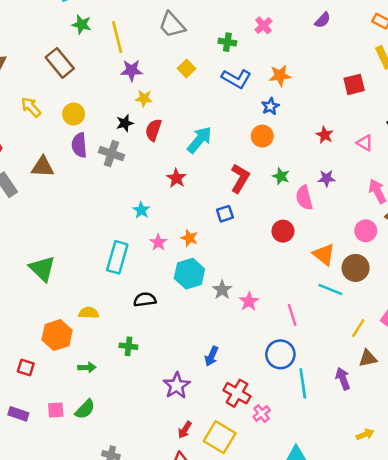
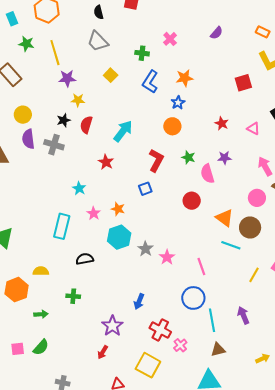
blue L-shape: (236, 79) -> (150, 82), turned 95
brown triangle: (368, 358) -> (218, 350), moved
red arrow: (185, 430) -> (103, 352), moved

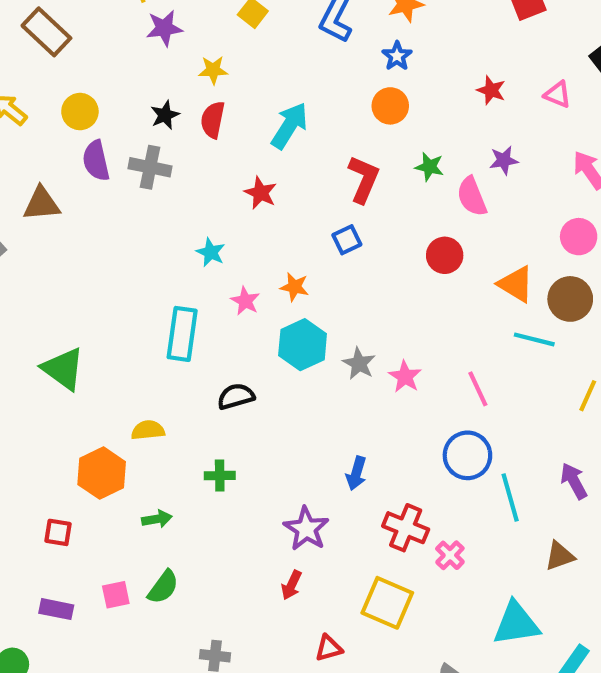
yellow star: (78, 100) -> (213, 70), moved
brown triangle: (218, 350) -> (560, 556), moved

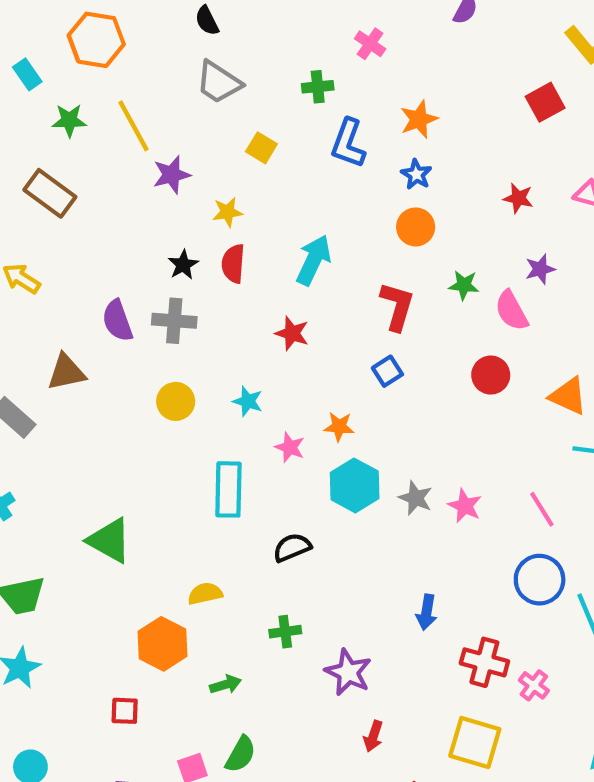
yellow circle: (80, 112) -> (176, 401), moved
purple star: (306, 529) -> (348, 672), moved

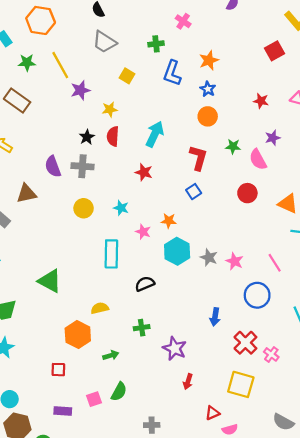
blue circle: (540, 580) -> (257, 295), moved
red cross: (484, 662) -> (245, 343), turned 30

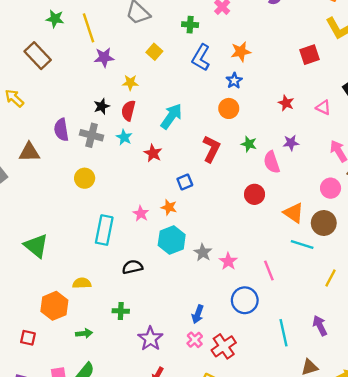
blue square: (194, 192) -> (185, 182), moved
cyan star: (121, 208) -> (124, 137), moved
pink cross: (271, 354) -> (195, 340), moved

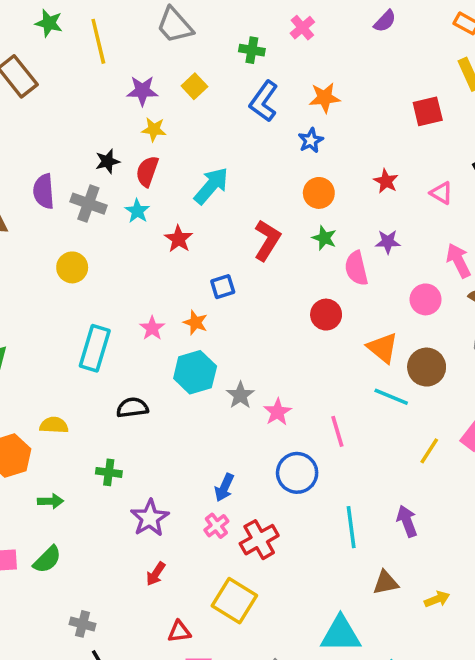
purple star: (104, 57) -> (142, 91), moved
orange circle: (229, 108) -> (319, 193), moved
pink circle: (331, 188) -> (426, 299), moved

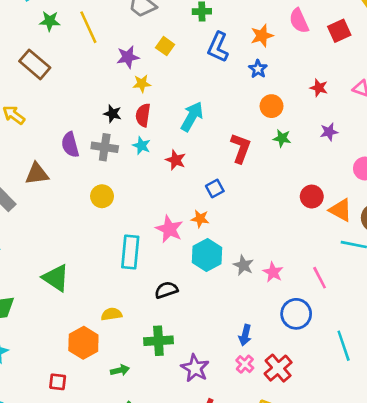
black star: (108, 161) -> (113, 114), turned -30
pink semicircle: (356, 268) -> (299, 21), moved
red circle: (326, 315) -> (312, 197), moved
pink star: (152, 328) -> (169, 229), size x1.5
green cross: (109, 472) -> (158, 341), size x1.5

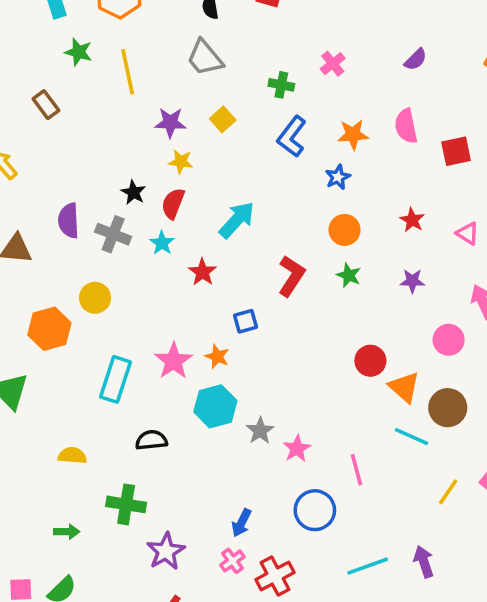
brown rectangle: (35, 64) -> (46, 105), size x0.7
orange hexagon: (83, 343) -> (49, 329), moved
cyan line: (344, 346) -> (368, 566), turned 76

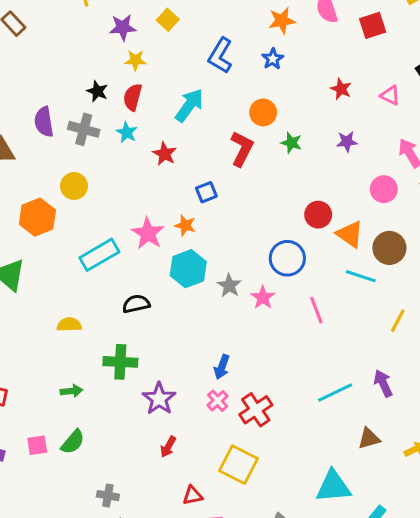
blue L-shape: (292, 136) -> (220, 55), moved
orange circle: (345, 230) -> (263, 112), moved
cyan rectangle: (115, 379) -> (99, 255), turned 48
blue circle: (315, 510) -> (287, 258), moved

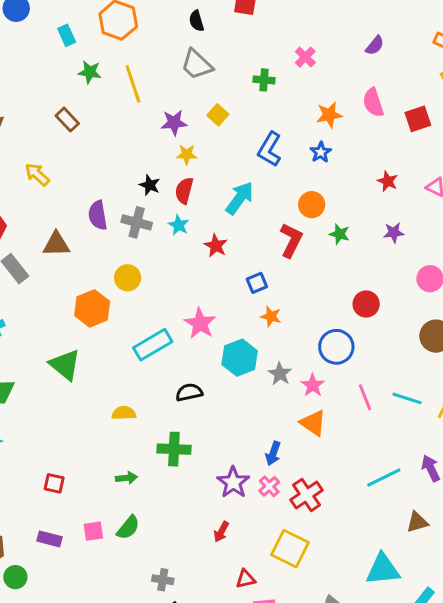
orange star: (185, 225) -> (271, 316), moved
orange triangle: (350, 234) -> (313, 423), moved
cyan line: (361, 276) -> (407, 398), moved
purple star: (159, 399) -> (233, 482), moved

